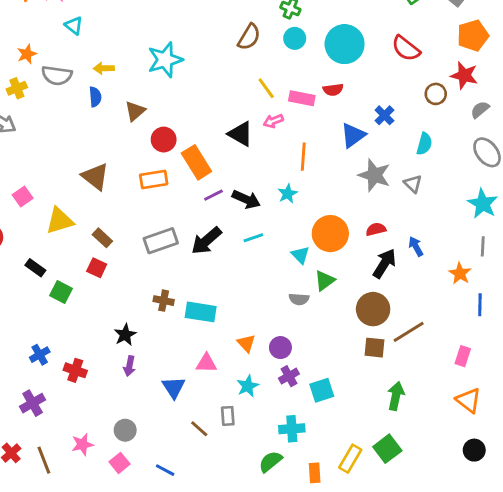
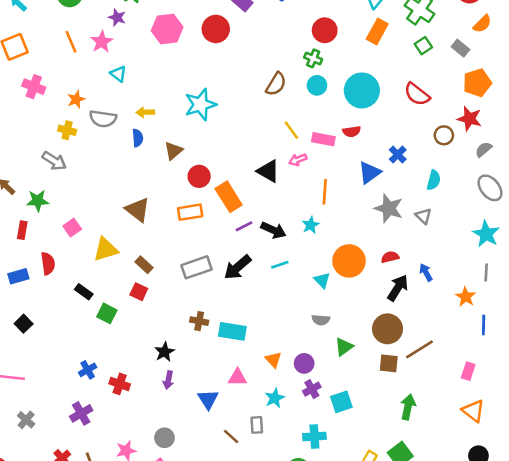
yellow cross: (17, 88) -> (67, 130), turned 36
green triangle: (325, 281) -> (344, 347), moved

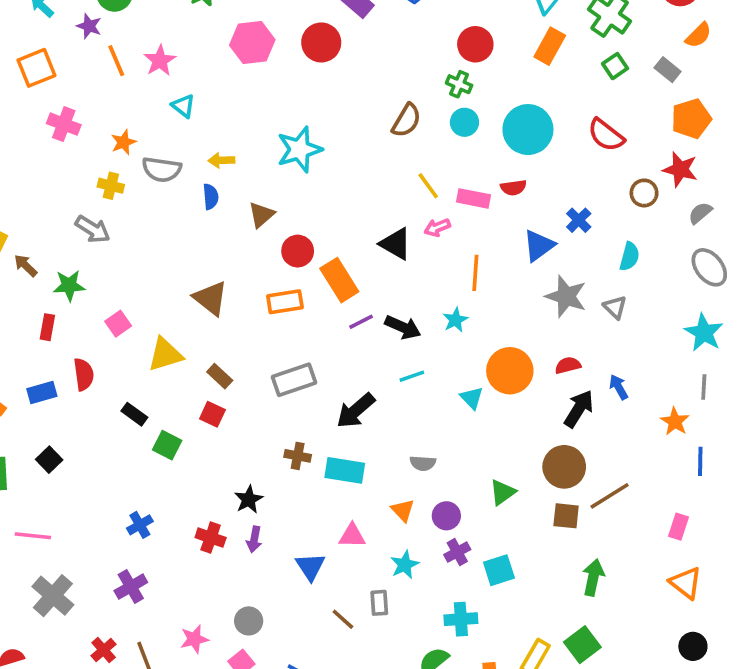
purple star: (117, 17) -> (89, 26), moved
black arrow: (238, 267) -> (356, 411), moved
gray semicircle: (321, 320) -> (423, 463), moved
red cross: (120, 384) -> (211, 538), moved
gray cross: (26, 420) -> (53, 596), size x1.6

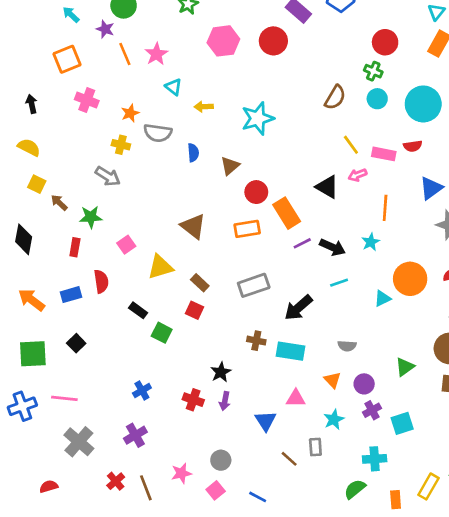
yellow arrow: (221, 160) -> (204, 107), moved
cyan triangle: (472, 398) -> (382, 299), turned 48

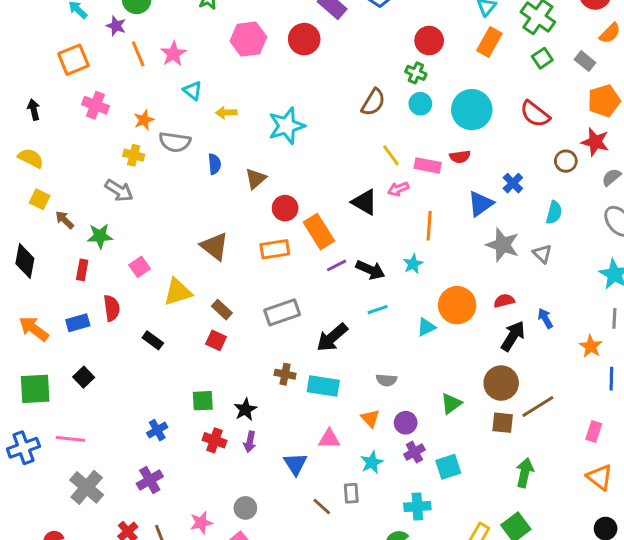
green square: (162, 333) -> (203, 401), moved, turned -30

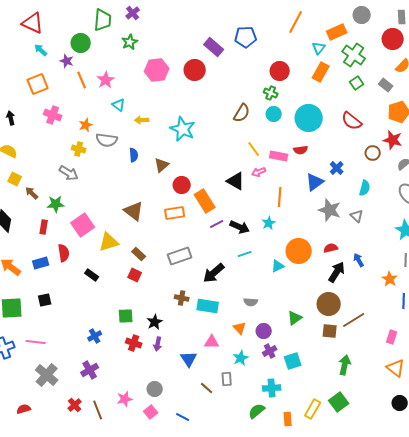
cyan star: (287, 126) -> (183, 129), turned -30
pink square: (140, 267) -> (83, 225), size x1.6
black square: (84, 377) -> (45, 300), turned 32

